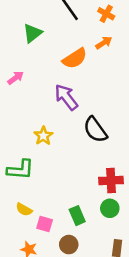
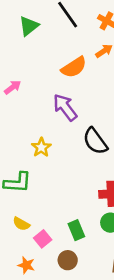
green triangle: (32, 33) -> (29, 26), moved
pink square: (45, 224) -> (43, 239), turned 35

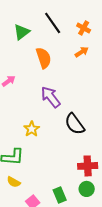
orange semicircle: (74, 67) -> (44, 58), moved, turned -75
yellow semicircle: (21, 224) -> (14, 182), moved

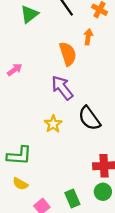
orange arrow: (82, 52) -> (88, 37), moved, turned -48
orange semicircle: (44, 58) -> (68, 54), moved
yellow star: (32, 129) -> (53, 124), moved

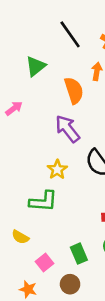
green triangle: (29, 14) -> (36, 66), moved
green L-shape: (19, 156) -> (43, 201), moved

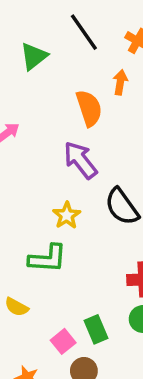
green triangle: (36, 66) -> (34, 56), moved
pink square: (45, 263) -> (63, 341), moved

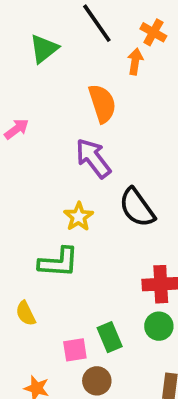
orange arrow: (120, 82) -> (135, 62), moved
yellow semicircle: (17, 307) -> (26, 313), turned 35
pink square: (63, 341) -> (75, 350), turned 30

